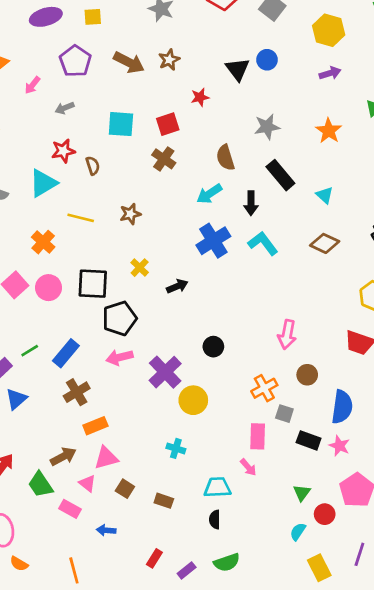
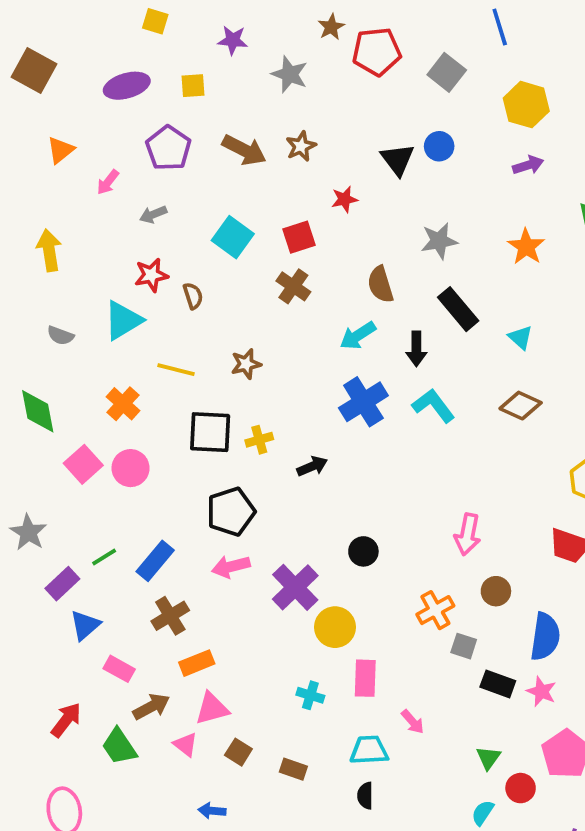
cyan square: (121, 124) -> (233, 237), turned 32
yellow cross: (140, 268) -> (259, 440), turned 30
black square: (93, 284) -> (210, 432), moved
pink rectangle: (258, 436) -> (365, 678), moved
pink rectangle: (70, 509) -> (119, 669), moved

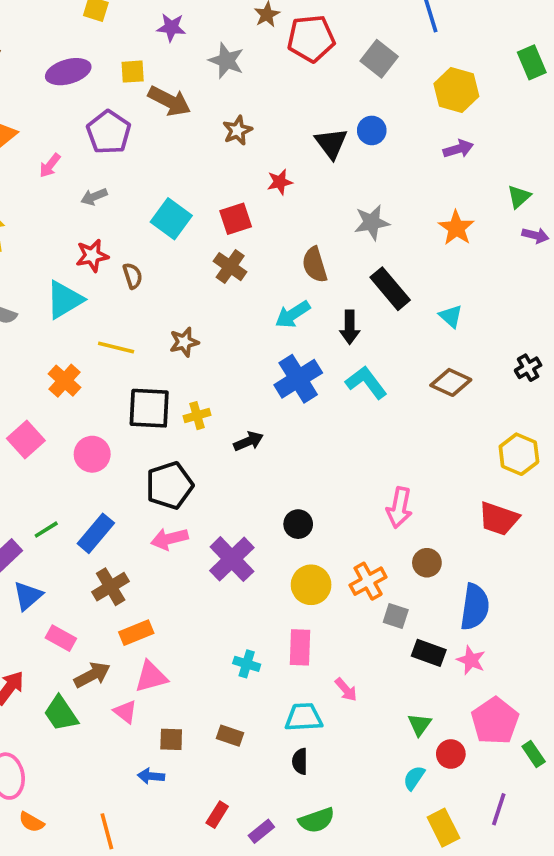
brown arrow: (244, 150) -> (169, 101), moved
pink circle: (131, 468) -> (92, 454), moved
yellow circle: (335, 627) -> (311, 585), moved
brown square: (238, 752) -> (171, 739), moved, turned -30

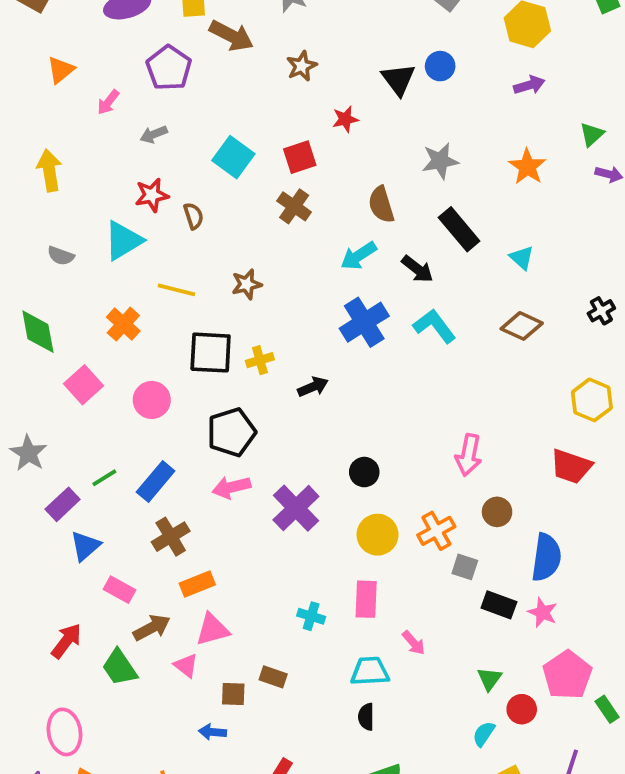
black arrow: (350, 327) -> (417, 269), turned -52
brown rectangle: (230, 736) -> (273, 677), moved

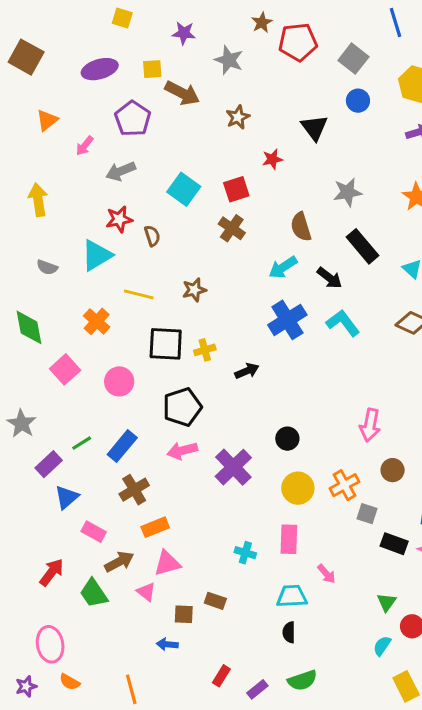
blue circle: (440, 66) -> (358, 101), moved
gray arrow: (154, 134) -> (121, 171), size x1.4

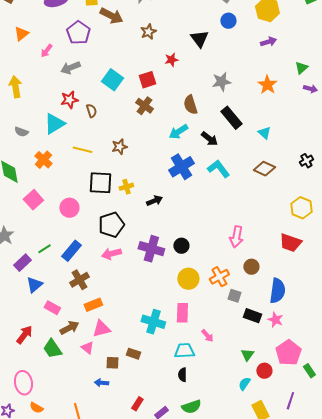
orange cross: (97, 321) -> (43, 160), moved
purple cross: (233, 467) -> (151, 249), moved, turned -30
cyan cross: (245, 553) -> (153, 322), size x1.6

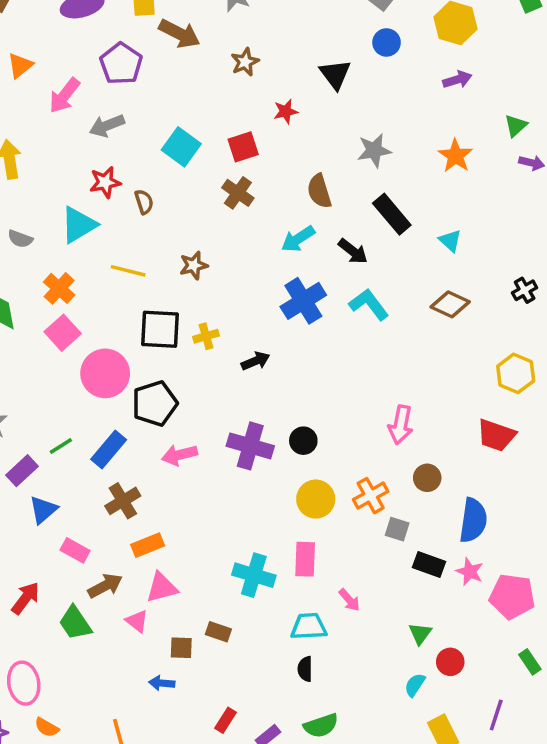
pink arrow: (46, 51) -> (64, 96), size x1.5
pink square: (33, 200) -> (63, 333), moved
pink circle: (69, 208) -> (105, 373), size x1.4
black pentagon: (111, 225) -> (155, 403), moved
pink pentagon: (288, 353) -> (512, 596), moved, turned -30

